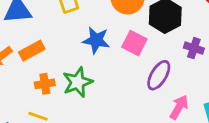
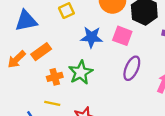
purple ellipse: (159, 75) -> (132, 68), moved

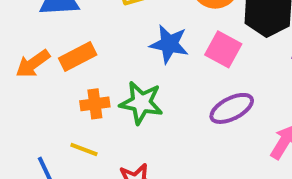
purple ellipse: (132, 68) -> (232, 108), turned 30
green star: (81, 72) -> (141, 103), turned 30

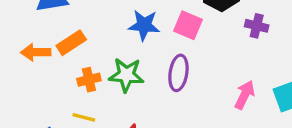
orange arrow: (33, 64) -> (36, 52), turned 40
purple ellipse: (232, 108) -> (178, 73), moved, turned -48

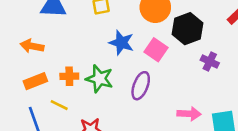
orange rectangle: (71, 43) -> (35, 81), moved
pink arrow: (245, 95) -> (189, 114), turned 55

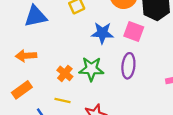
orange cross: (69, 76) -> (65, 73), turned -35
orange rectangle: (35, 81) -> (22, 90), moved

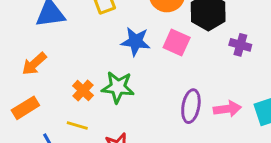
orange arrow: (26, 56) -> (34, 64), turned -42
purple ellipse: (128, 66) -> (191, 106), moved

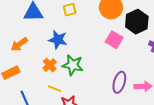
blue star: (136, 41) -> (58, 40), moved
yellow line: (77, 126) -> (55, 89), moved

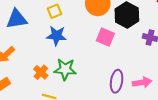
blue star: (58, 40) -> (57, 36), moved

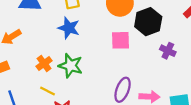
pink square: (105, 37) -> (120, 40), turned -36

